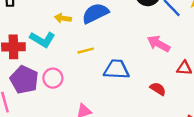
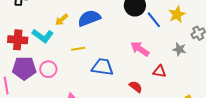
yellow arrow: (63, 18) -> (62, 20), turned -56
purple pentagon: (24, 80) -> (24, 68), turned -30

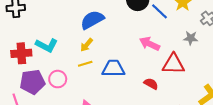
yellow arrow: (62, 20) -> (87, 45), moved
yellow line: (78, 49) -> (85, 64), moved
red triangle: (159, 71) -> (173, 64), size x1.6

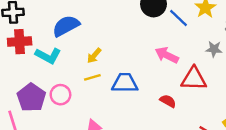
blue semicircle: (92, 20) -> (66, 26), moved
red cross: (21, 53) -> (20, 42), moved
purple pentagon: (32, 82) -> (31, 97), turned -30

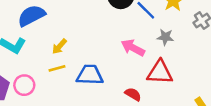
gray star: (214, 49) -> (165, 37), moved

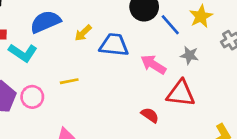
yellow arrow: (59, 46) -> (83, 33), moved
blue trapezoid: (90, 75) -> (114, 45), moved

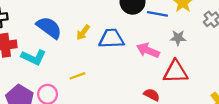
blue semicircle: (45, 22) -> (49, 28), turned 68
blue line: (170, 25) -> (157, 14), turned -30

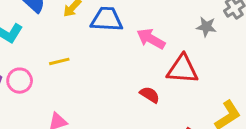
gray star: (178, 38) -> (206, 27), moved

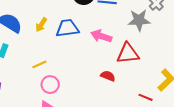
gray star: (206, 27) -> (139, 20), size x1.5
pink circle: (20, 81) -> (50, 85), moved

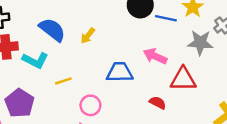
blue trapezoid: (67, 28) -> (120, 72), moved
yellow line: (39, 64) -> (63, 81), moved

